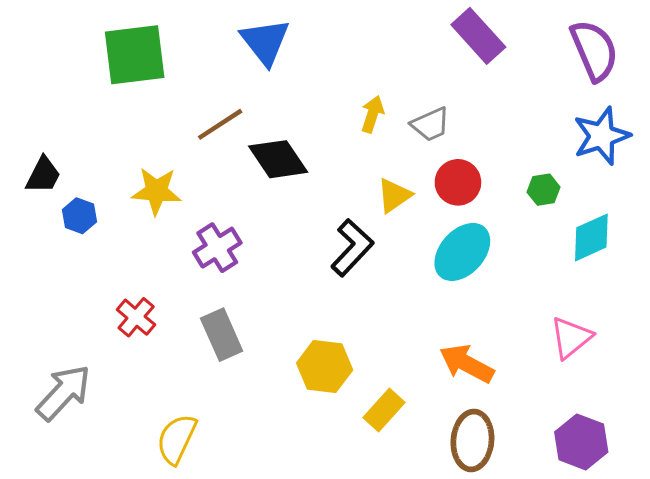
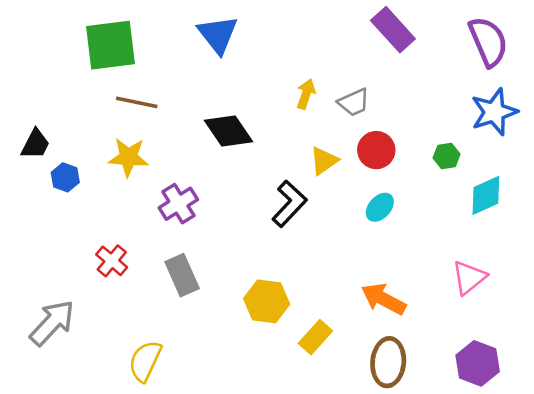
brown line: (220, 124) -> (137, 102), moved, turned 45
cyan ellipse: (462, 252) -> (380, 207), size x0.6

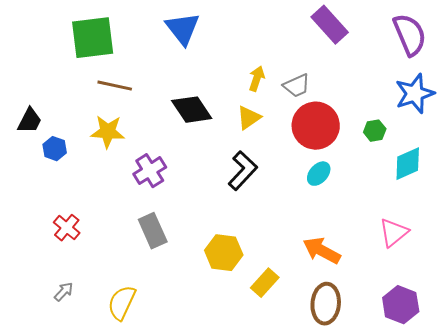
red circle: (376, 150) -> (316, 126), size x1.5
yellow triangle: (324, 161) -> (249, 118), moved
red cross: (112, 261) -> (67, 228), moved
gray arrow: (52, 323) -> (64, 292), moved, size x0.5

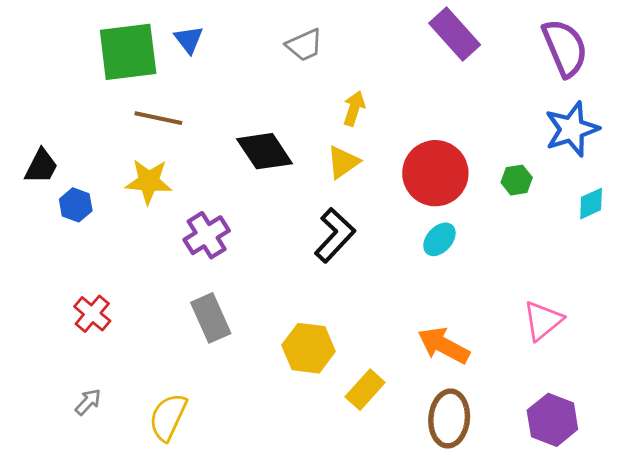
blue triangle: (183, 29) -> (189, 40), moved, size x0.6
gray trapezoid: (297, 86) -> (304, 45), moved
cyan diamond: (408, 164) -> (591, 204), moved, size x0.7

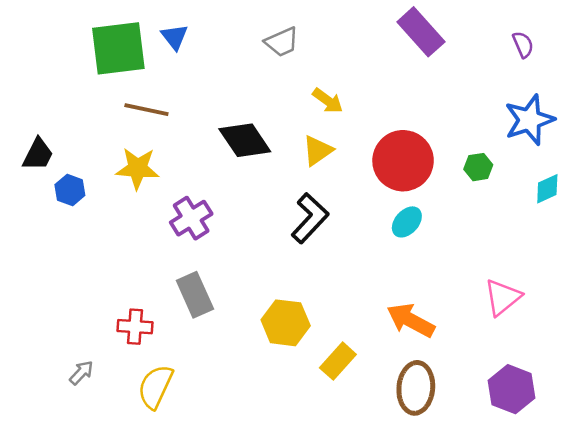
purple semicircle: (565, 48) -> (523, 45), size x0.5
yellow arrow: (354, 108) -> (328, 101), turned 108
red cross: (92, 314) -> (135, 327), moved, turned -36

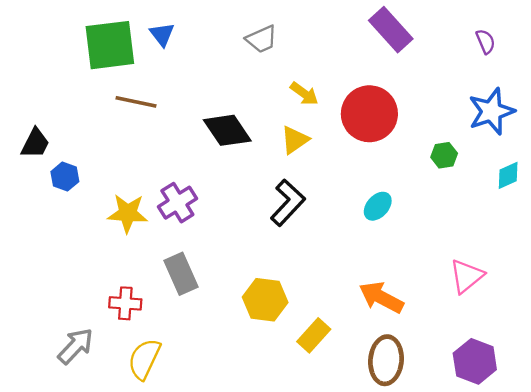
red circle: (403, 161) -> (369, 114), moved
yellow star: (138, 168) -> (128, 213), moved
gray arrow: (81, 373) -> (76, 346), size x1.6

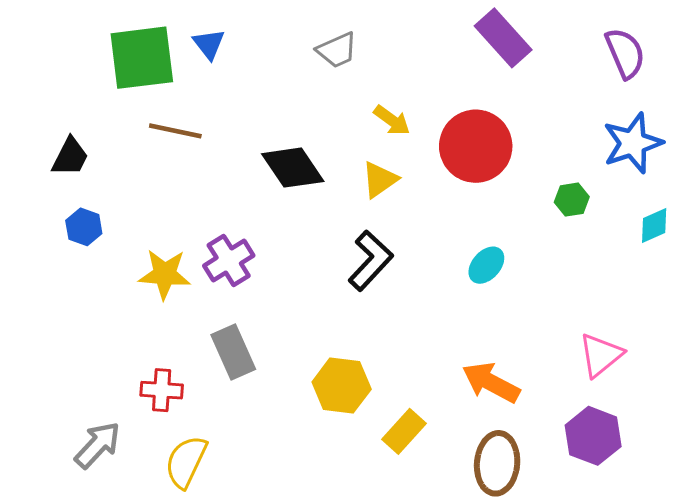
purple semicircle: (486, 41) -> (625, 53), size x1.6
black trapezoid: (35, 143) -> (70, 157), moved
purple hexagon: (475, 361) -> (593, 436), moved

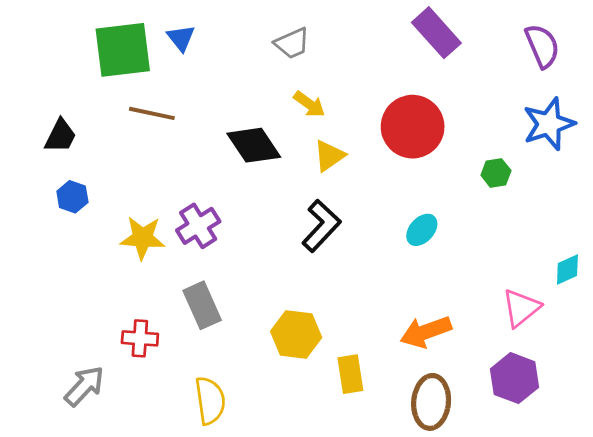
yellow arrow: (392, 120) -> (309, 104), moved
cyan diamond: (654, 225) -> (567, 270), moved
orange arrow: (491, 382) -> (426, 332), turned -48
yellow rectangle: (404, 431) -> (350, 374), turned -51
yellow semicircle: (186, 462) -> (210, 401), moved, turned 147

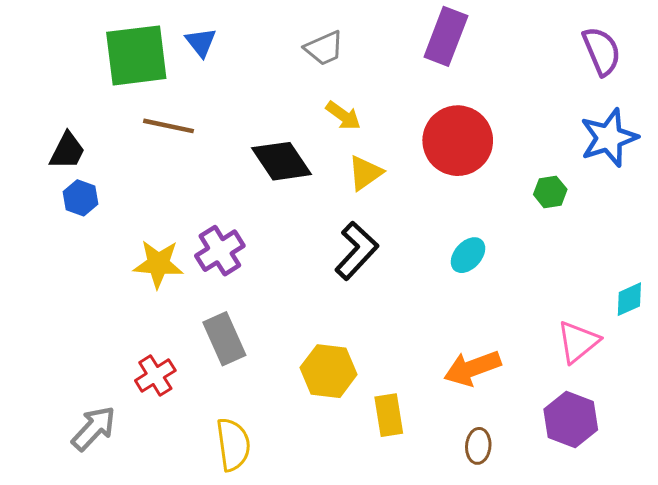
purple rectangle: (436, 33) -> (446, 36), moved, turned 63
blue hexagon: (72, 197) -> (80, 198), moved
red cross: (140, 338) -> (155, 375), turned -36
brown ellipse: (431, 402) -> (478, 446), size x0.6

